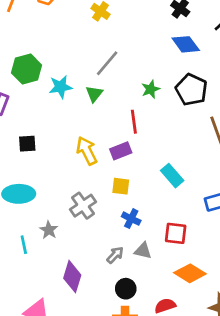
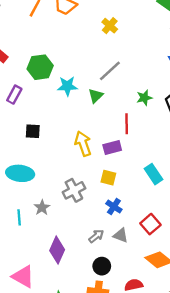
red square: (176, 233) -> (150, 224), turned 36

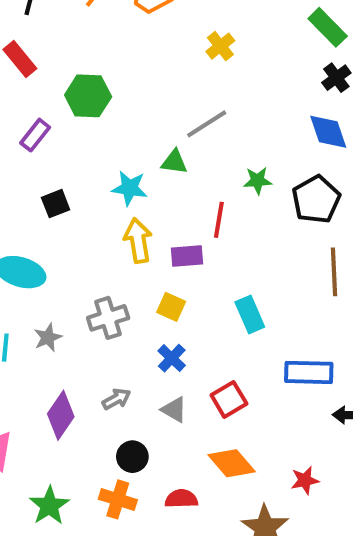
cyan star: (67, 86) -> (130, 188), moved
green triangle: (96, 96) -> (174, 162), turned 42
black square: (33, 131) -> (56, 204), turned -35
gray arrow: (96, 236) -> (116, 399), moved

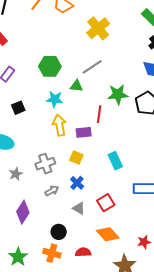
yellow cross: (220, 46) -> (98, 28), size x1.6
green hexagon: (88, 96) -> (50, 66), moved
green star: (258, 181) -> (118, 94), size x1.5
gray arrow: (116, 399) -> (52, 191), moved

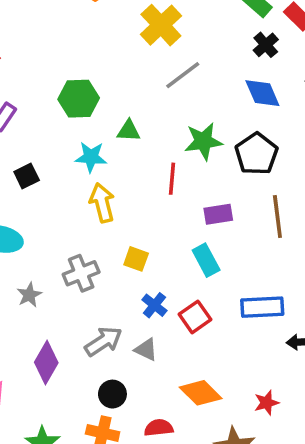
gray line: (92, 67) -> (183, 75), moved
purple rectangle: (84, 132) -> (218, 214), moved
blue cross: (77, 183) -> (154, 305), moved
gray arrow: (52, 191) -> (103, 341), moved, size x1.5
red square: (106, 203) -> (195, 317), moved

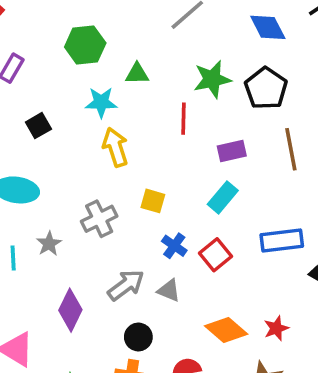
cyan rectangle: (206, 260) -> (223, 197), turned 72
red star: (266, 403) -> (276, 328), moved

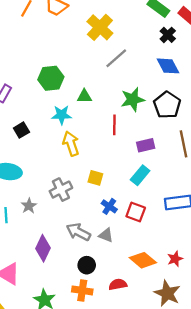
red square: (215, 255) -> (136, 212), turned -30
gray arrow: (126, 285) -> (78, 232), turned -115

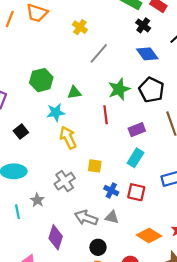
yellow cross: (100, 27) -> (80, 27), size x0.6

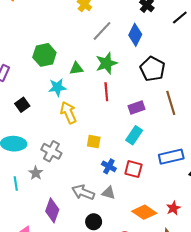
blue diamond: (147, 54) -> (135, 35), moved, turned 60
green star: (119, 89) -> (106, 63), moved
gray cross: (65, 181) -> (51, 151), moved, turned -30

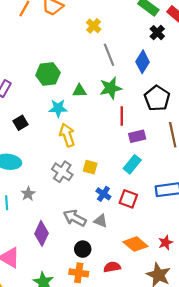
gray line: (102, 31) -> (109, 55), turned -70
red line: (106, 92) -> (122, 116), moved
gray cross: (51, 151) -> (62, 172), moved

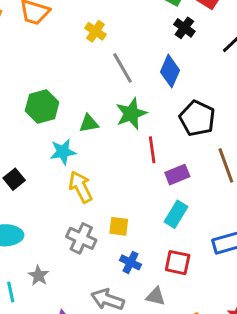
blue cross: (103, 194) -> (131, 262), moved
gray triangle: (101, 221) -> (156, 296), moved

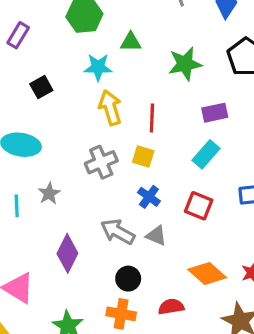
green star: (131, 114) -> (185, 64), moved
red line: (152, 150) -> (152, 118), moved
gray cross: (81, 238) -> (101, 162), turned 32
gray triangle: (156, 296) -> (156, 236), moved

